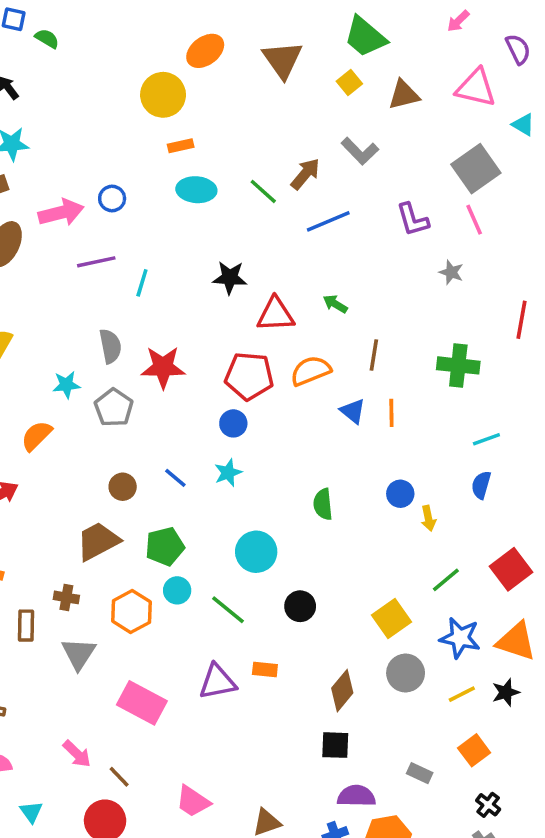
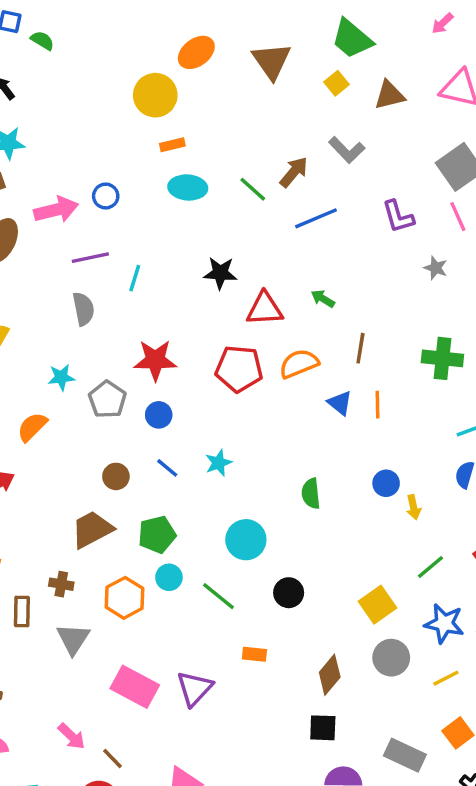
gray semicircle: (110, 346) -> (83, 309), moved
blue circle: (233, 423) -> (159, 415), moved
purple triangle: (218, 682) -> (195, 688), moved, turned -36
gray rectangle: (420, 773) -> (405, 755), size x1.6

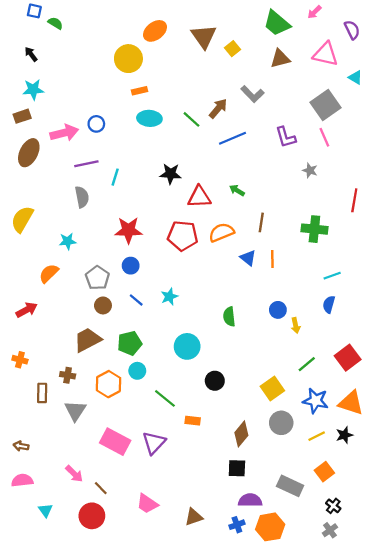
green trapezoid: (352, 39) -> (277, 23), moved
yellow square: (336, 83) -> (232, 49), moved
gray pentagon: (107, 399) -> (97, 278), moved
green line: (219, 596) -> (165, 398), moved

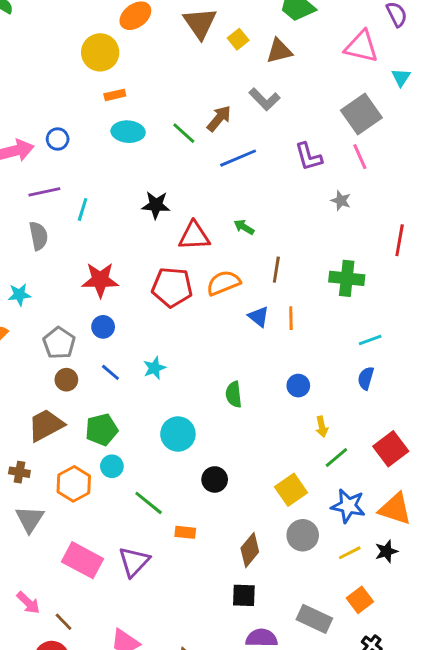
brown triangle: (280, 59) -> (279, 51), moved
cyan triangle: (355, 77) -> (401, 77), turned 32
yellow arrow: (296, 325) -> (322, 427), moved

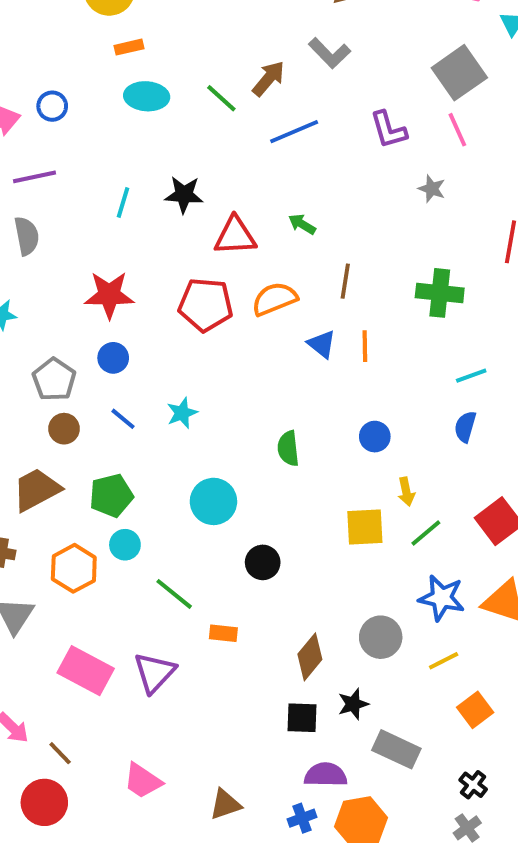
cyan line: (83, 209) -> (123, 202), moved
yellow square: (291, 490) -> (365, 527), moved, turned 32
black star: (386, 551) -> (353, 704), moved
orange square: (360, 600) -> (475, 710), moved

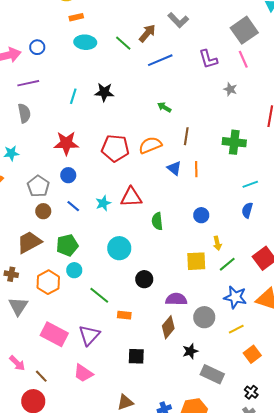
red triangle: (235, 236) -> (131, 197), moved
black square: (302, 718) -> (136, 356), moved
purple semicircle: (326, 775) -> (176, 299), moved
pink trapezoid: (143, 781) -> (83, 373), moved

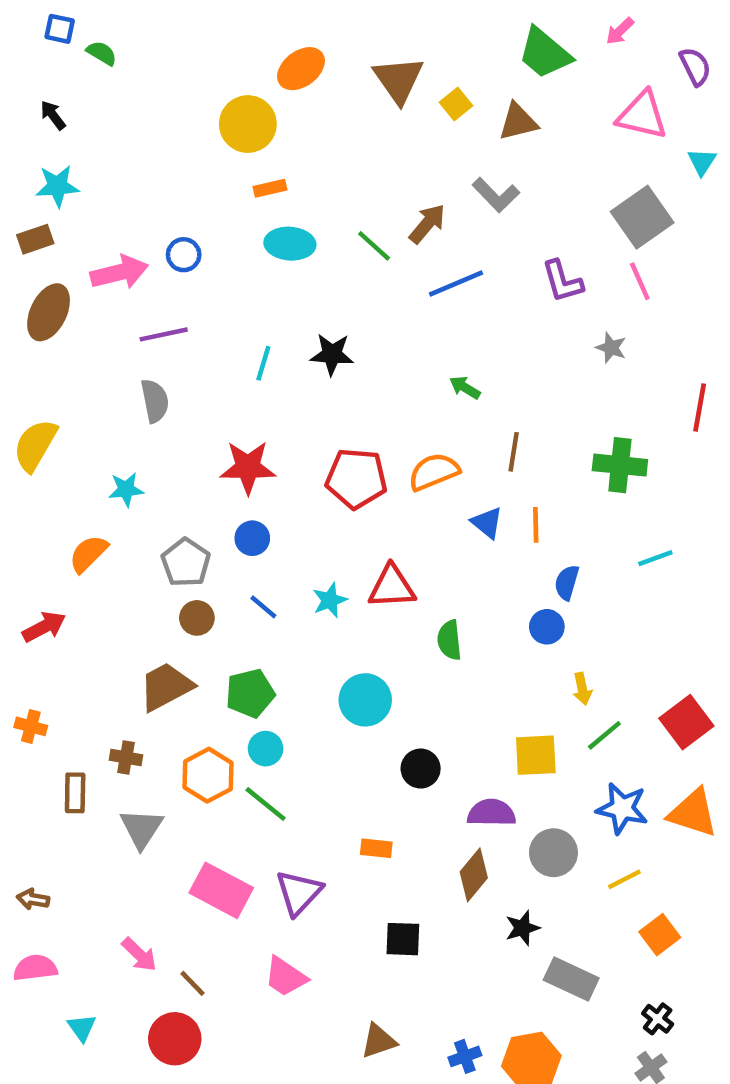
blue semicircle: (247, 210) -> (567, 582), moved
yellow square: (196, 261) -> (536, 755), moved
green line: (99, 295) -> (266, 804), moved

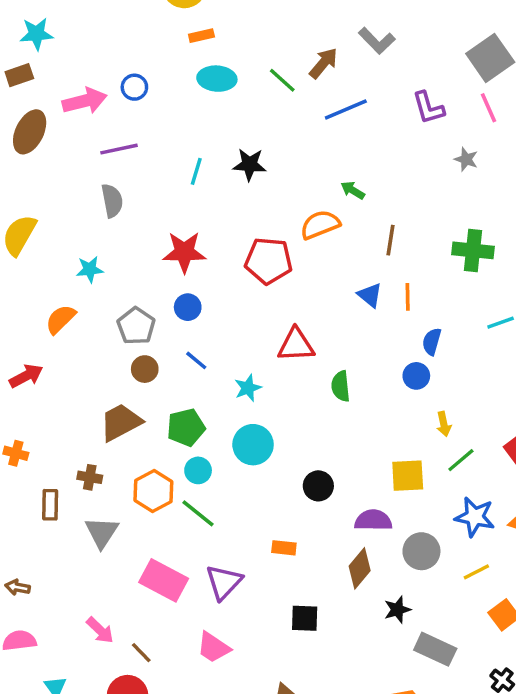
orange semicircle: (434, 472) -> (320, 225), moved
cyan star: (330, 600) -> (248, 388), moved
cyan circle: (365, 700) -> (253, 445), moved

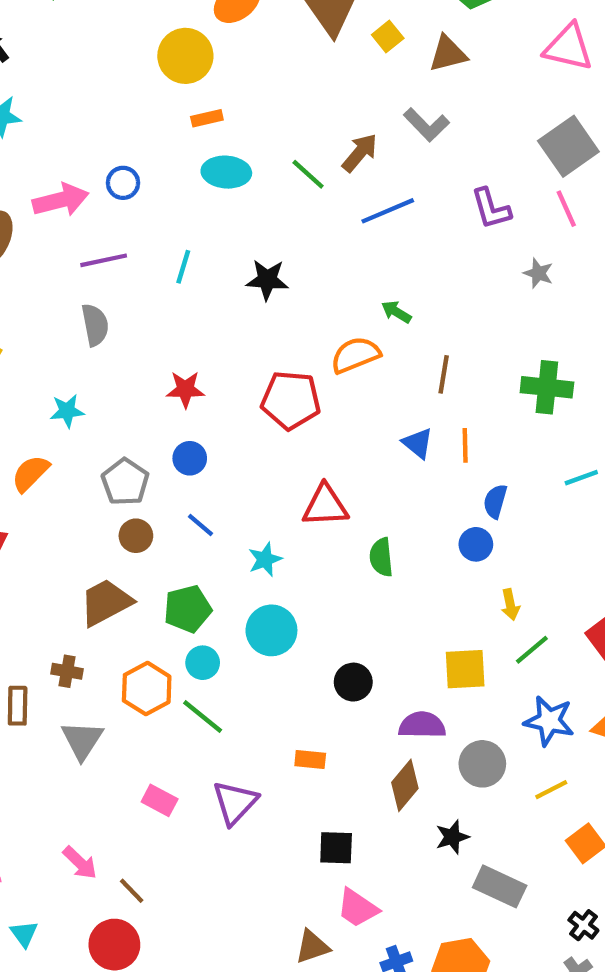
cyan line: (196, 171) -> (183, 267), moved
red star: (184, 252) -> (185, 389), size x0.7
pink rectangle: (164, 580) -> (160, 800), size x0.6
pink trapezoid: (213, 647) -> (358, 908), moved

